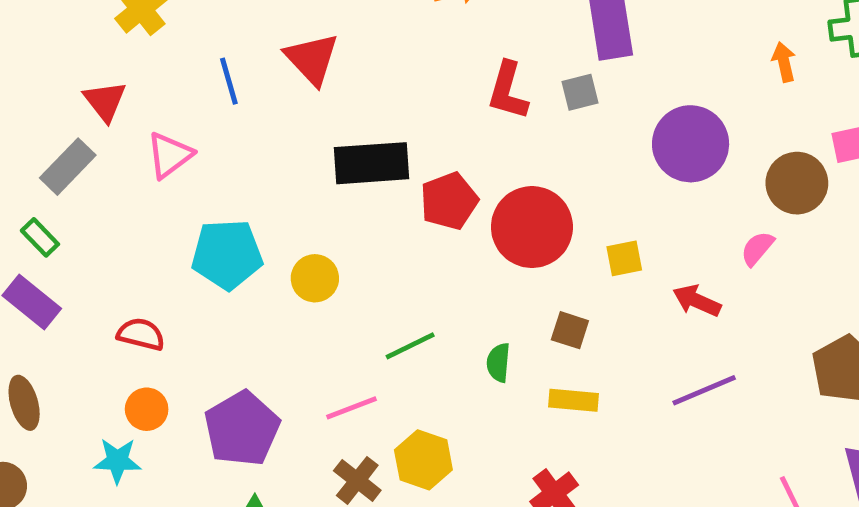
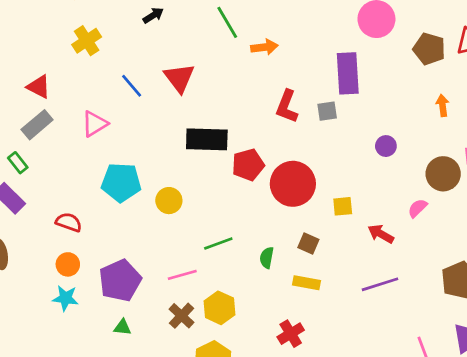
blue line: (229, 81) -> (132, 86), turned -30
red triangle: (105, 101) -> (39, 87), moved, turned -30
purple circle: (691, 144) -> (386, 146), size x0.5
cyan star: (117, 461) -> (65, 298), moved

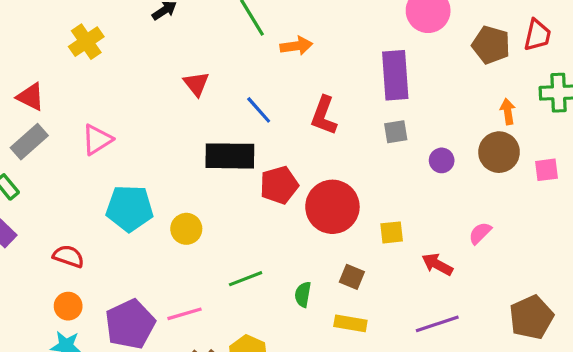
red triangle: (179, 78) -> (196, 84), size x0.7
blue line: (132, 86) -> (259, 110), moved
gray square: (327, 111) -> (396, 132), moved
brown circle: (443, 174) -> (499, 152), moved
pink line: (182, 275) -> (184, 314), moved

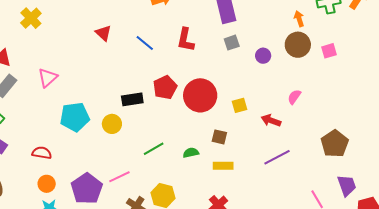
black rectangle: (230, 156) -> (132, 99), moved, size x0.7
green semicircle: (303, 294) -> (191, 153), turned 77

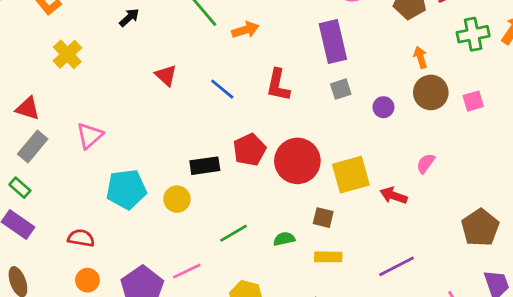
orange arrow: (299, 19) -> (420, 57), moved
yellow square: (239, 105) -> (351, 175), size x1.8
purple line: (277, 157) -> (397, 266), moved

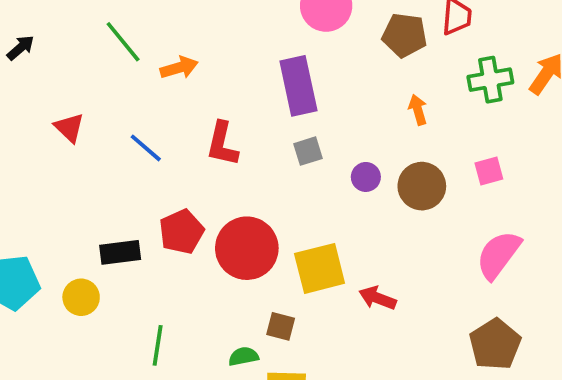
brown circle: (431, 92) -> (422, 186), moved
pink semicircle: (426, 163) -> (498, 255), moved, size x1.8
green line: (234, 233) -> (158, 345), turned -52
green semicircle: (284, 239) -> (243, 356), moved

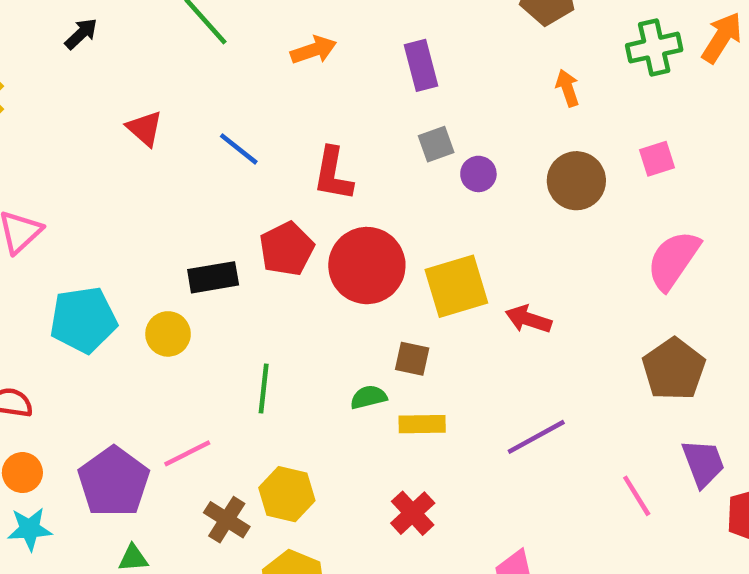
orange arrow: (179, 68) -> (314, 50), moved
purple rectangle: (298, 86) -> (421, 65), size x0.7
red L-shape: (222, 144) -> (333, 174), moved
purple circle: (366, 177) -> (478, 174), moved

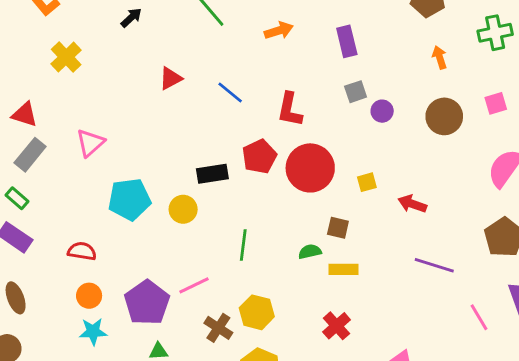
red triangle: (145, 128) -> (171, 78), turned 50
yellow square: (456, 286) -> (367, 182), size x0.5
purple line: (536, 437) -> (434, 265), moved, turned 45

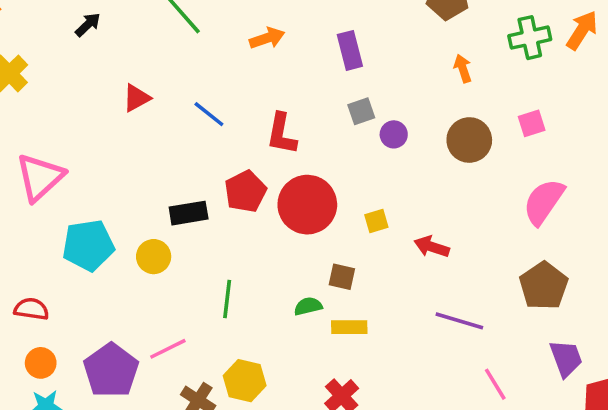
pink triangle: (90, 143) -> (40, 177), size x1.4
pink line: (479, 317) -> (495, 384), moved

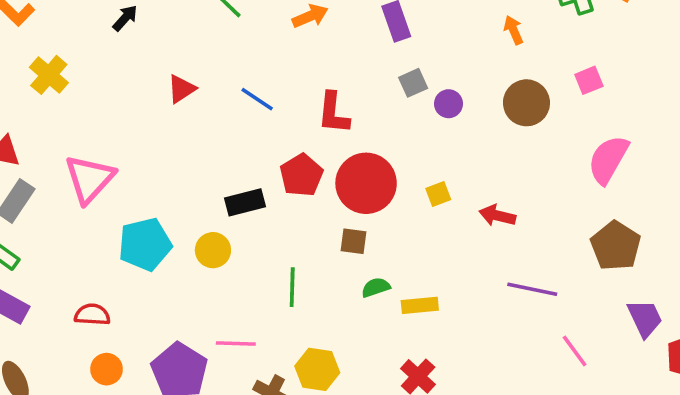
brown square: (342, 277) -> (354, 241), moved
pink line: (168, 349) -> (236, 343), turned 33

